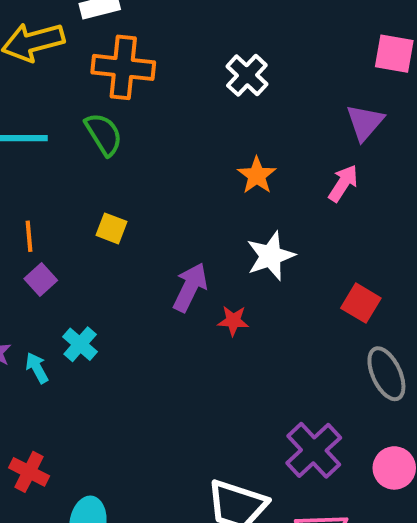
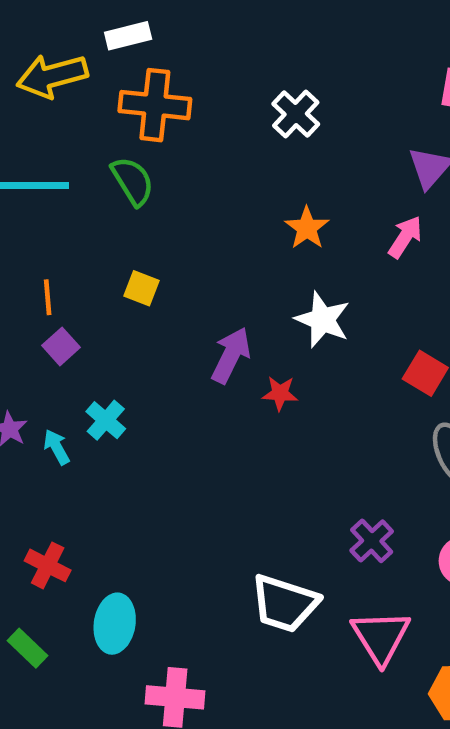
white star: (271, 256) -> (323, 320), turned -30
purple cross: (314, 450) -> (372, 541), size x0.7

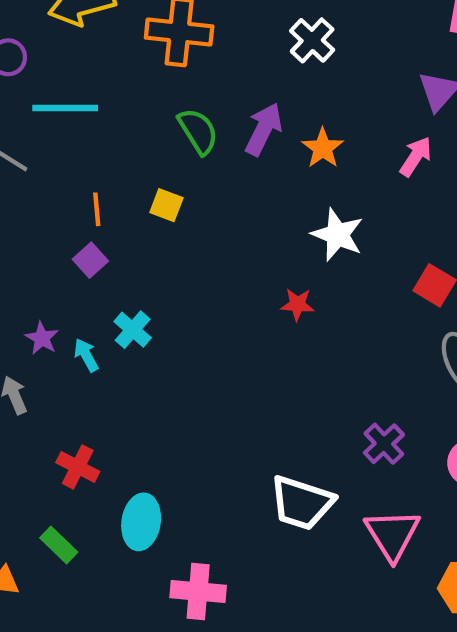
green semicircle: (133, 181) -> (198, 131), moved
orange line: (48, 297) -> (97, 209), moved
purple arrow: (231, 355) -> (264, 129), moved

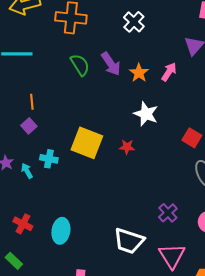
purple arrow: (264, 129) -> (111, 64), turned 120
pink arrow: (416, 157) -> (169, 72), moved
yellow square: (166, 205) -> (87, 143), moved, size x2.0
cyan cross: (133, 330) -> (49, 159), turned -30
cyan ellipse: (141, 522) -> (61, 231), moved

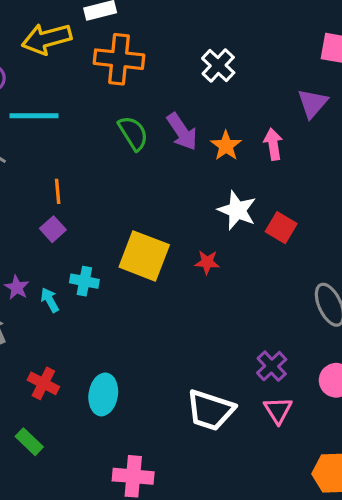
pink arrow: (169, 72) -> (273, 144), turned -42
red square: (192, 138) -> (281, 228), moved
pink triangle: (172, 256) -> (278, 410), moved, size x0.7

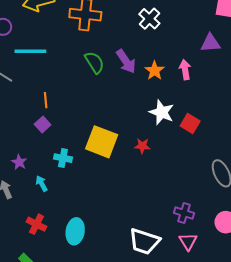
purple triangle: (313, 103) -> (210, 43), turned 45
cyan arrow: (50, 300) -> (42, 184), moved
purple cross: (272, 366) -> (184, 213), turned -30

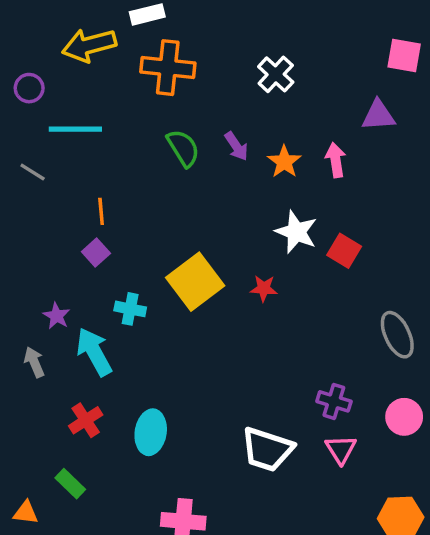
purple arrow: (126, 61) -> (236, 146), size x0.7
yellow square: (102, 142) -> (195, 282), turned 32
cyan arrow: (42, 184) -> (94, 352), size x1.8
red cross: (36, 224) -> (86, 420), turned 30

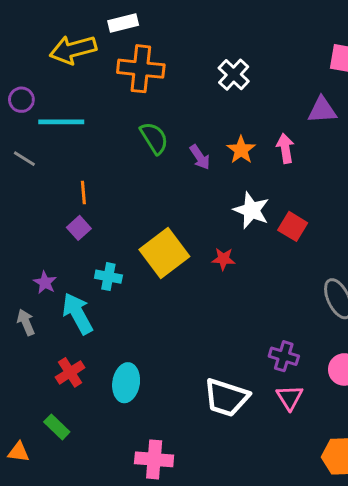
purple circle: (29, 88) -> (21, 100), moved
purple arrow: (236, 146) -> (200, 157), moved

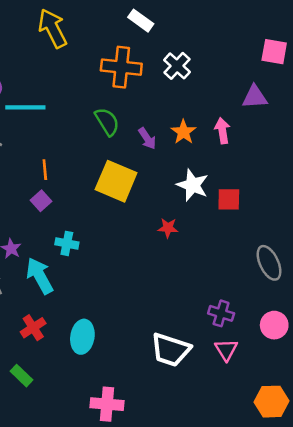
white rectangle: (123, 23) -> (141, 21), moved, turned 50
yellow arrow: (73, 50) -> (53, 28), moved, turned 78
orange cross: (141, 69) -> (121, 67), moved
red square: (293, 226) -> (229, 199), turned -30
yellow square: (164, 253) -> (116, 181), moved, turned -30

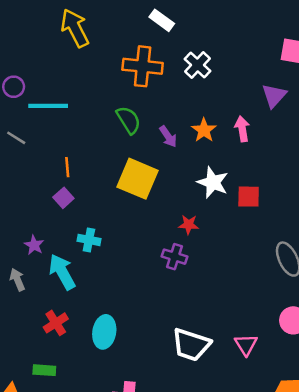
purple triangle: (255, 97) -> (274, 96), turned -44
purple cross: (221, 313) -> (175, 257), moved
green rectangle: (21, 376) -> (44, 370), turned -40

